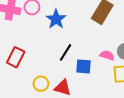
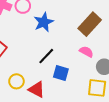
pink semicircle: (107, 55) -> (86, 52), moved

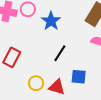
blue square: (61, 73) -> (79, 77), moved

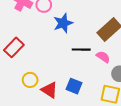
black line: (60, 53) -> (81, 50), moved, turned 42

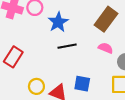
black line: (81, 50) -> (67, 46), moved

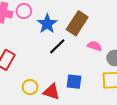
brown rectangle: (106, 19) -> (77, 23), moved
black line: (67, 46) -> (57, 46), turned -30

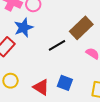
blue star: (47, 24) -> (24, 28), moved
yellow circle: (30, 87) -> (10, 81), moved

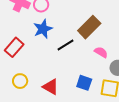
blue star: (24, 28) -> (43, 29), moved
blue square: (65, 83) -> (84, 83), moved

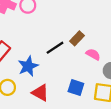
brown rectangle: (89, 27) -> (77, 38), moved, size x0.6
blue star: (43, 29) -> (28, 66), moved

